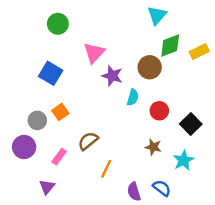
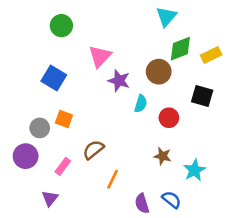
orange square: (60, 112) -> (64, 119), turned -35
black square: (191, 124) -> (202, 96), moved, turned -30

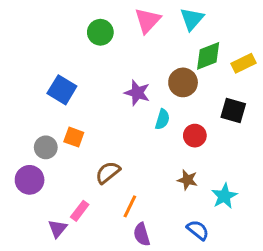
green circle: (61, 26) -> (100, 32), moved
pink triangle: (100, 56) -> (148, 20), moved
pink rectangle: (63, 166) -> (80, 211), moved
purple semicircle: (142, 203) -> (142, 234), moved

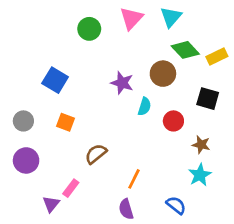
green diamond: (208, 56) -> (185, 50), turned 68
gray circle: (46, 147) -> (23, 121), moved
brown star: (187, 180) -> (201, 145), moved
orange line: (130, 206) -> (134, 179), moved

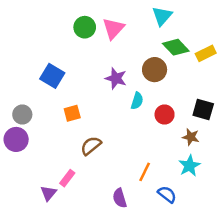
pink triangle: (131, 18) -> (113, 28), moved
black square: (208, 99) -> (203, 110), moved
orange square: (66, 122) -> (72, 113), moved, turned -35
purple circle: (26, 160) -> (16, 139), moved
orange line: (134, 179) -> (145, 172), moved

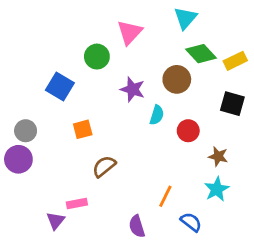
green circle: (85, 27) -> (97, 57), moved
black square: (203, 110) -> (232, 104), moved
pink rectangle: (67, 178) -> (77, 203), turned 42

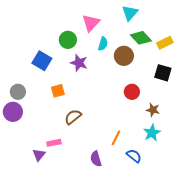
purple star: (133, 89) -> (79, 63), moved
cyan semicircle: (157, 115) -> (103, 44), moved

